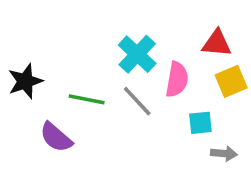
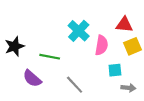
gray line: (137, 101) -> (75, 85), moved

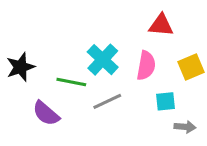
red triangle: (124, 25) -> (161, 25), moved
cyan cross: (79, 31) -> (103, 60), moved
gray line: (75, 85) -> (107, 101), moved, turned -72

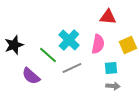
green line: (71, 82) -> (48, 55), turned 30
gray arrow: (185, 127) -> (113, 86), moved

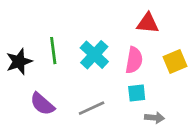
green line: (48, 55) -> (53, 51), moved, turned 42
gray line: (72, 68) -> (92, 108), moved
cyan square: (111, 68) -> (137, 93), moved

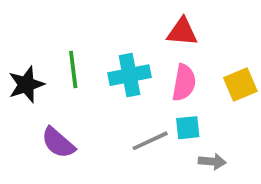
red triangle: (148, 23) -> (182, 32), moved
cyan cross: (94, 55) -> (130, 75), turned 36
gray line: (92, 108) -> (150, 141), moved

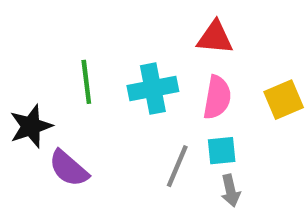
black star: (26, 84) -> (31, 126), moved
gray line: (150, 141) -> (177, 166), turned -42
gray arrow: (212, 162) -> (230, 191), moved, turned 72

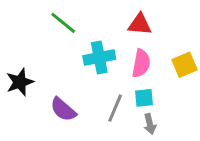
green line: (86, 82) -> (63, 23), moved, turned -44
purple semicircle: (69, 168) -> (63, 109), moved

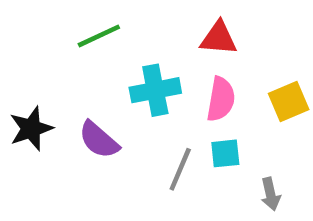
green line: (63, 23) -> (99, 36), turned -64
purple semicircle: (63, 109) -> (99, 140), moved
gray arrow: (150, 124) -> (271, 194), moved

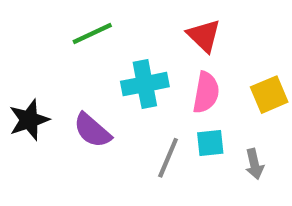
red triangle: (219, 38) -> (204, 36), turned 39
gray arrow: (271, 194) -> (254, 164), moved

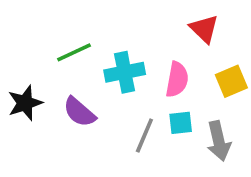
green line: (92, 33) -> (74, 52), moved
red triangle: (204, 36) -> (204, 29), moved
gray arrow: (254, 164) -> (219, 141), size x1.5

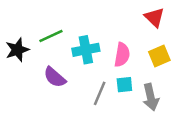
red triangle: (204, 29) -> (154, 17), moved
black star: (25, 103) -> (17, 50), moved

